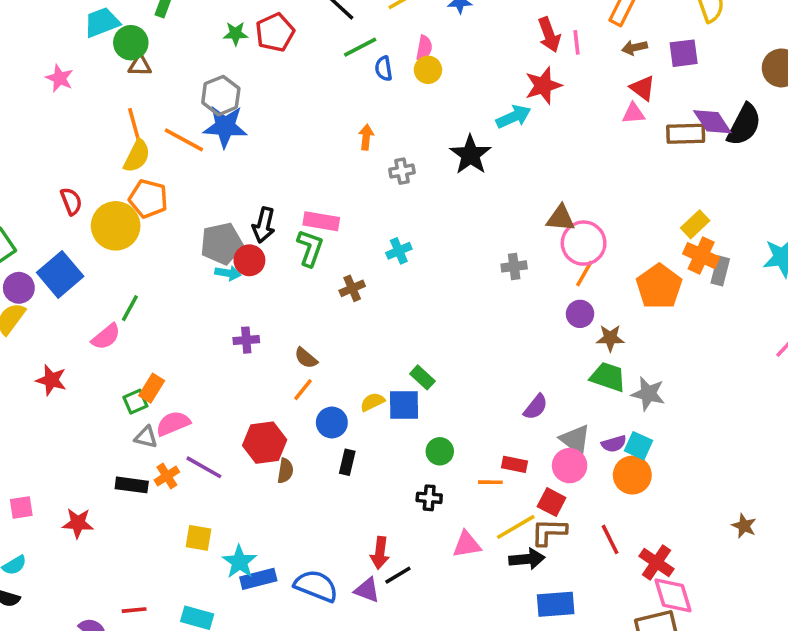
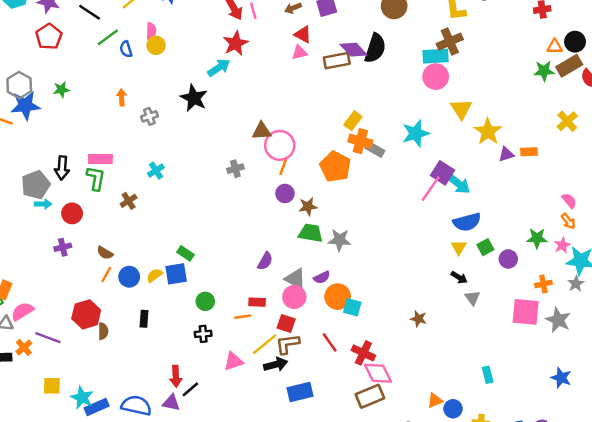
green star: (236, 34) -> (61, 89), moved
red circle: (249, 260) -> (72, 213), moved
gray rectangle: (720, 271) -> (375, 149), turned -66
blue circle: (332, 423) -> (129, 277), moved
cyan square: (639, 446) -> (352, 307), moved

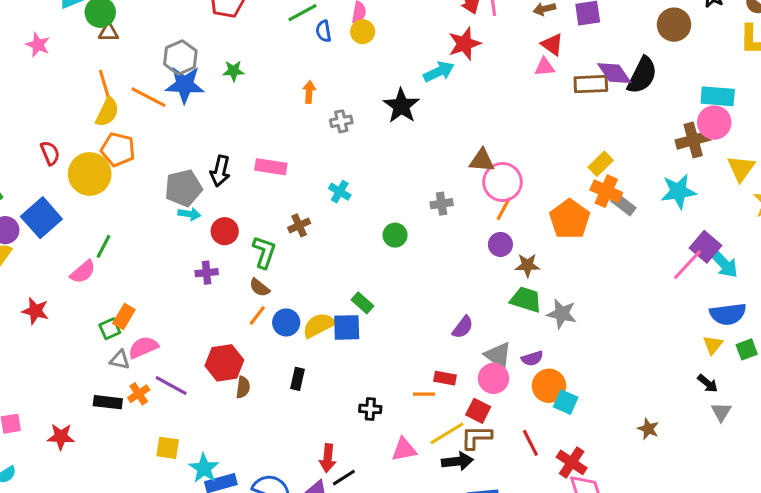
brown cross: (450, 42) -> (693, 140), moved
cyan cross: (156, 171) -> (340, 192), turned -35
green L-shape: (96, 178) -> (264, 252), moved
yellow semicircle: (154, 275) -> (319, 325), size x1.5
green circle: (205, 301) -> (395, 235), moved

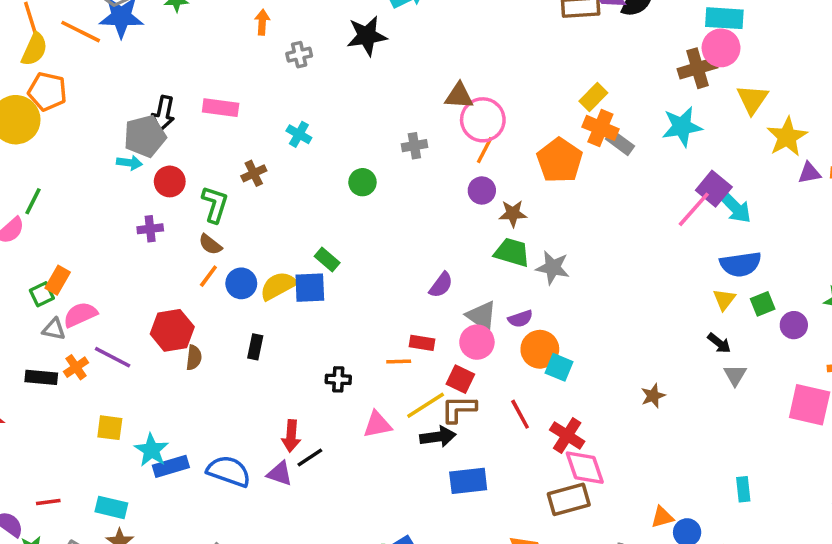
black star: (401, 106) -> (367, 36), turned 30
gray pentagon: (183, 188) -> (145, 136), moved
brown star: (648, 429) -> (653, 396), turned 30

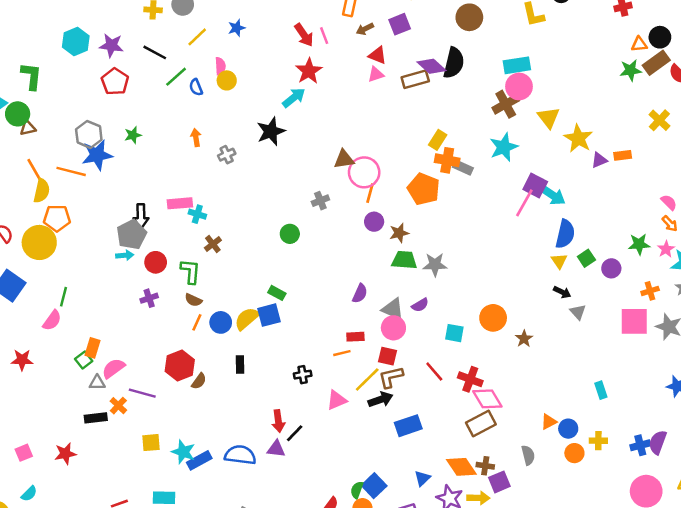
cyan cross: (299, 134) -> (197, 214), moved
blue semicircle: (741, 264) -> (565, 234), turned -56
orange circle: (540, 349) -> (493, 318), moved
brown semicircle: (194, 358) -> (199, 381), turned 42

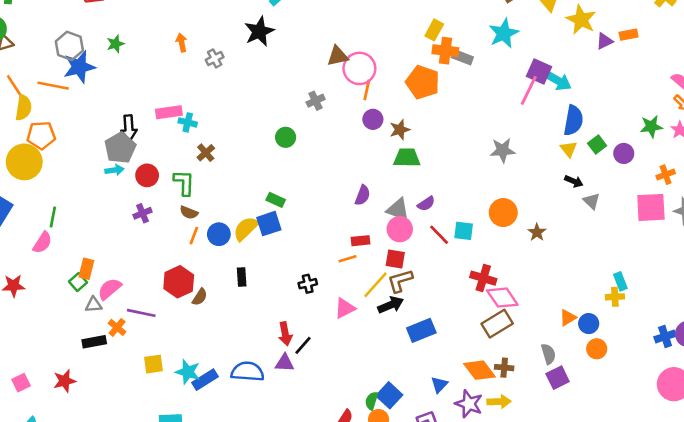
gray star: (435, 265) -> (503, 150), moved
red line: (434, 372) -> (439, 235), moved
yellow cross: (598, 441) -> (615, 297), moved
purple square: (499, 482) -> (558, 378), moved

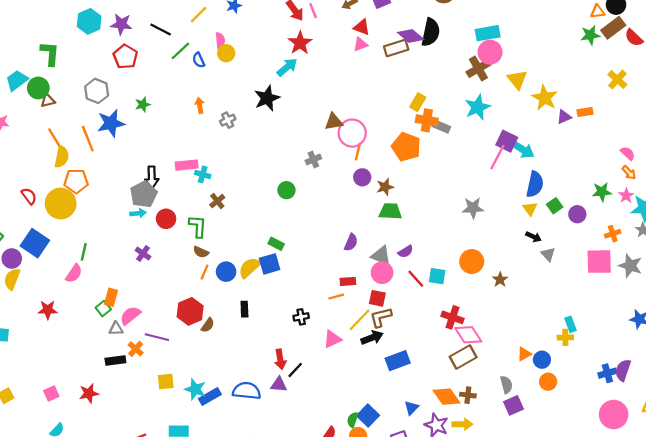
gray hexagon: (69, 46) -> (97, 91), moved
orange line: (53, 86) -> (88, 139), turned 55
purple cross: (143, 213) -> (143, 254), moved, turned -35

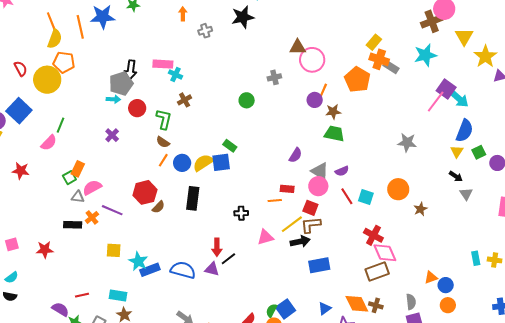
orange line: (358, 152) -> (323, 91), moved
black rectangle: (244, 309) -> (193, 198), size x1.6
yellow cross: (565, 337) -> (495, 260), moved

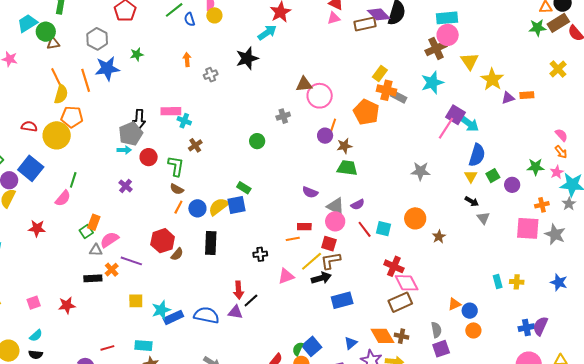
red semicircle: (21, 69) -> (29, 126), turned -49
purple semicircle: (295, 155) -> (310, 192), turned 84
cyan star: (138, 261) -> (161, 310), turned 30

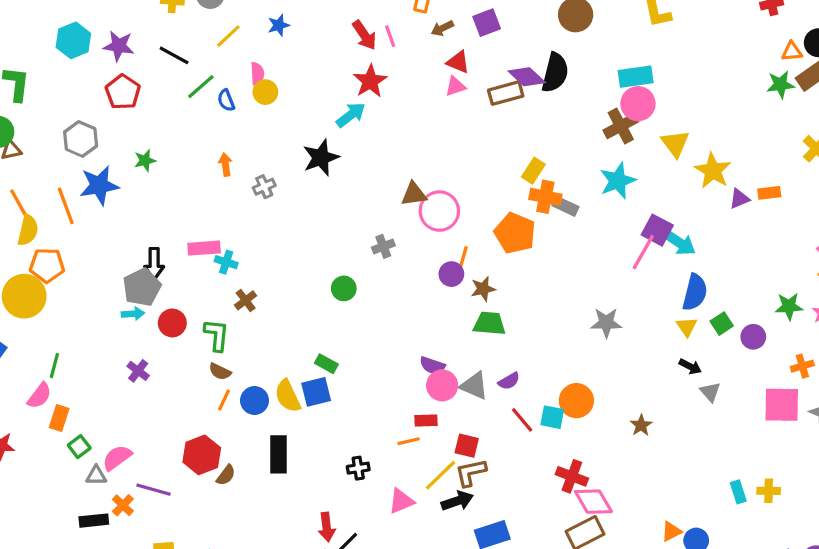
yellow semicircle: (218, 207) -> (288, 396), turned -75
orange circle: (415, 218) -> (576, 401), moved
pink circle: (335, 221) -> (442, 385), moved
orange rectangle: (94, 222) -> (59, 418), moved

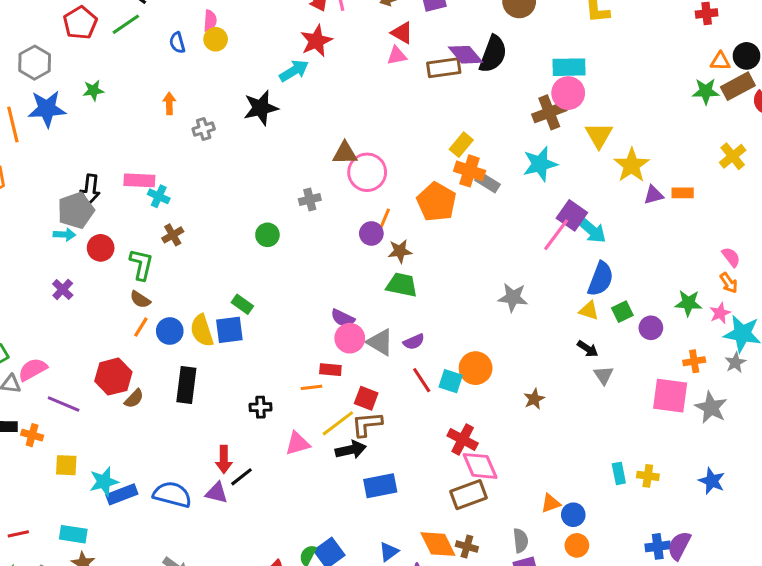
green line: (201, 87) -> (126, 24), moved
yellow triangle: (687, 327) -> (589, 311), turned -45
orange cross: (123, 505) -> (32, 435), moved, turned -35

